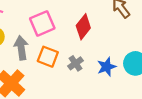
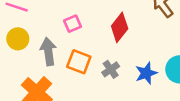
pink square: (42, 23) -> (72, 24), size x0.6

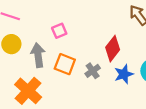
red diamond: (120, 27) -> (113, 49), moved

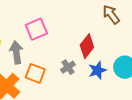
pink square: (59, 31) -> (36, 29), size x1.5
orange square: (65, 64) -> (35, 73), moved

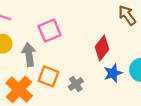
gray cross: (68, 67) -> (76, 84), moved

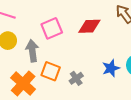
red diamond: (102, 48) -> (89, 26), moved, turned 50

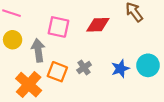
pink square: (52, 28) -> (58, 27), turned 35
gray cross: (76, 78) -> (84, 67), moved

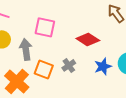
red diamond: (98, 25) -> (88, 39), moved, turned 35

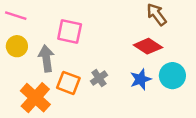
red diamond: (88, 39) -> (148, 46), moved

